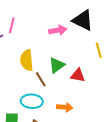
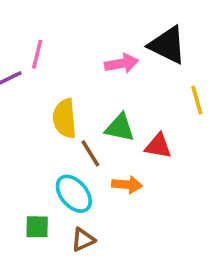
green triangle: (57, 65) -> (120, 128), turned 48
cyan ellipse: (32, 101) -> (74, 194), turned 45
orange arrow: (65, 107) -> (127, 185), moved

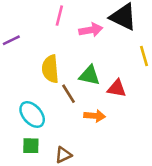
pink line: (37, 54) -> (59, 16), moved
cyan ellipse: (74, 194) -> (32, 114), moved

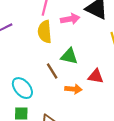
yellow semicircle: (50, 69) -> (45, 32), moved
red triangle: (117, 88) -> (96, 76), moved

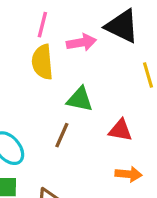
brown line: (52, 71) -> (62, 135), moved, turned 56
orange arrow: (73, 89) -> (128, 174), moved

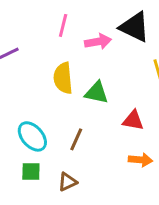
yellow semicircle: (42, 62) -> (63, 78), moved
brown line: (62, 135) -> (76, 139), moved

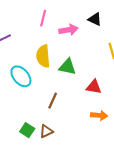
black triangle: (135, 27) -> (95, 19), size x0.6
cyan ellipse: (32, 136) -> (21, 76), moved
green square: (31, 172) -> (27, 130), moved, turned 32

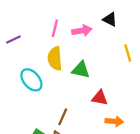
pink line: (43, 18) -> (55, 28), moved
red triangle: (94, 87) -> (100, 98), moved
brown line: (53, 101) -> (63, 117), moved

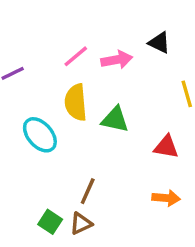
pink line: (55, 28) -> (76, 56), turned 36
red triangle: (100, 98) -> (166, 147), moved

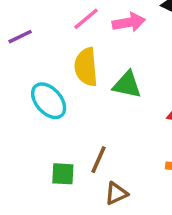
green square: (50, 222) -> (63, 174), moved, turned -30
brown triangle: (81, 224) -> (116, 193), moved

